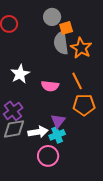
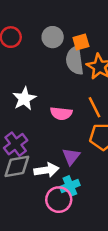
gray circle: (52, 17) -> (53, 37), moved
cyan cross: (57, 135) -> (70, 186), moved

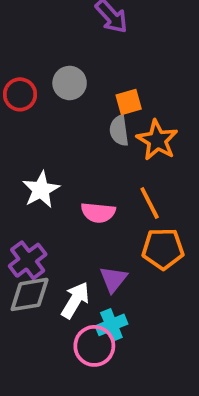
gray circle: (53, 37) -> (70, 83), moved
gray semicircle: (75, 60) -> (119, 131), size x0.7
white arrow: (46, 170) -> (75, 300), turned -50

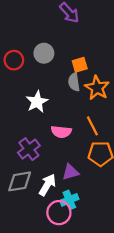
white star: (41, 190) -> (37, 102), moved
purple cross: (28, 260) -> (29, 149), moved
purple triangle: (113, 279) -> (70, 172), turned 36

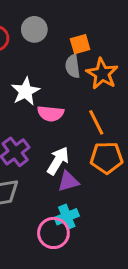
pink semicircle: (61, 132) -> (51, 113), moved
white arrow: (47, 185) -> (58, 161), moved

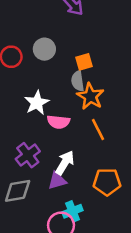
orange star: (102, 74) -> (90, 96), moved
orange pentagon: (107, 158) -> (107, 182), moved
purple triangle: (68, 181) -> (57, 181), moved

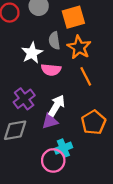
orange square: (84, 62) -> (73, 17), size x1.5
gray semicircle: (78, 81) -> (54, 41), moved
orange pentagon: (107, 182) -> (94, 122), turned -30

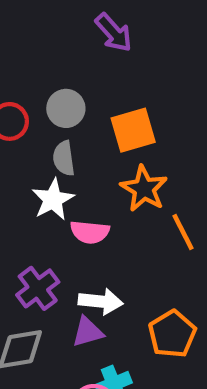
gray semicircle: (54, 41) -> (64, 158), moved
orange line: (86, 76) -> (183, 232), moved
white arrow: (57, 106) -> (101, 301), turned 65

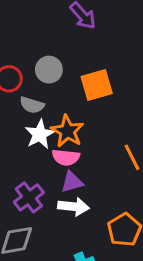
gray semicircle: (64, 158) -> (32, 105), moved, turned -65
orange star: (144, 189) -> (67, 131), moved
purple triangle: (88, 332) -> (72, 182), moved

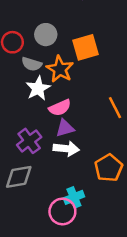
orange star: (67, 131) -> (60, 69), moved
pink semicircle: (66, 157) -> (60, 108), turned -30

